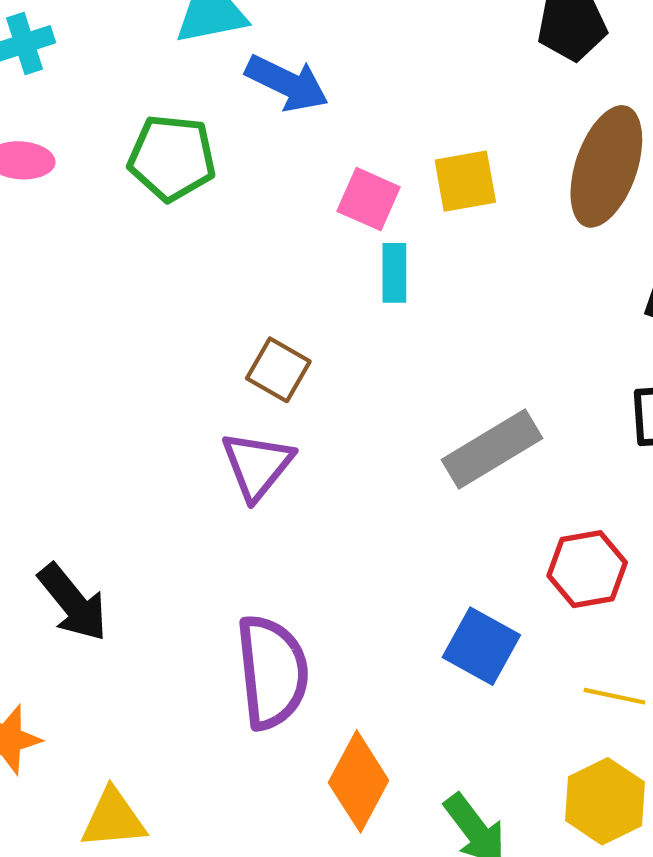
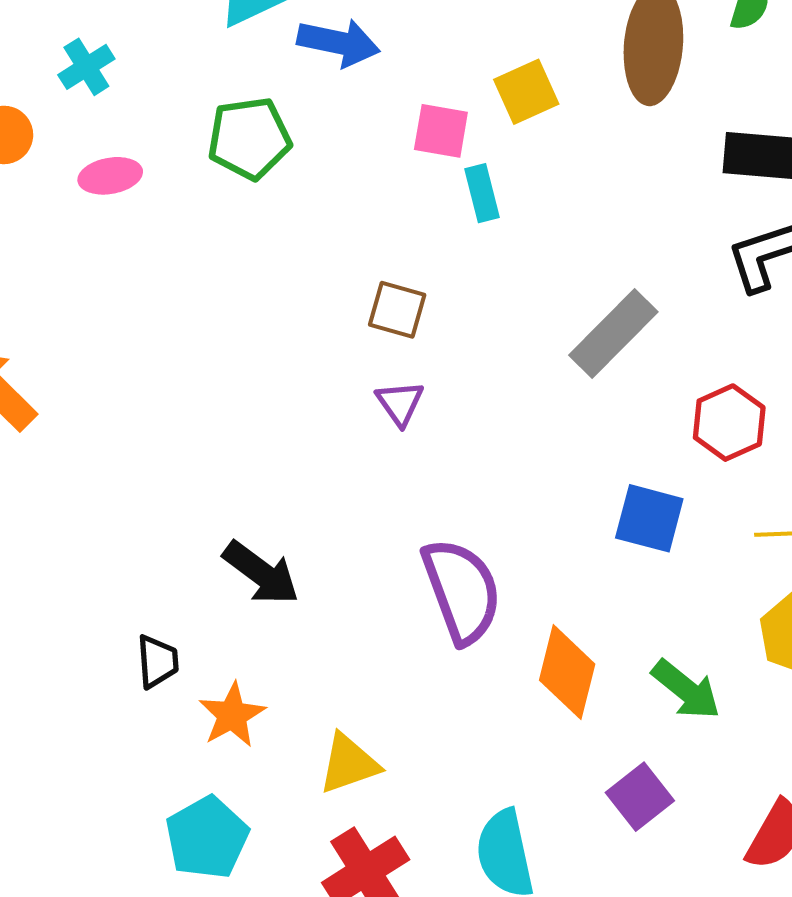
purple triangle: (257, 465) -> (400, 403), size x0.7

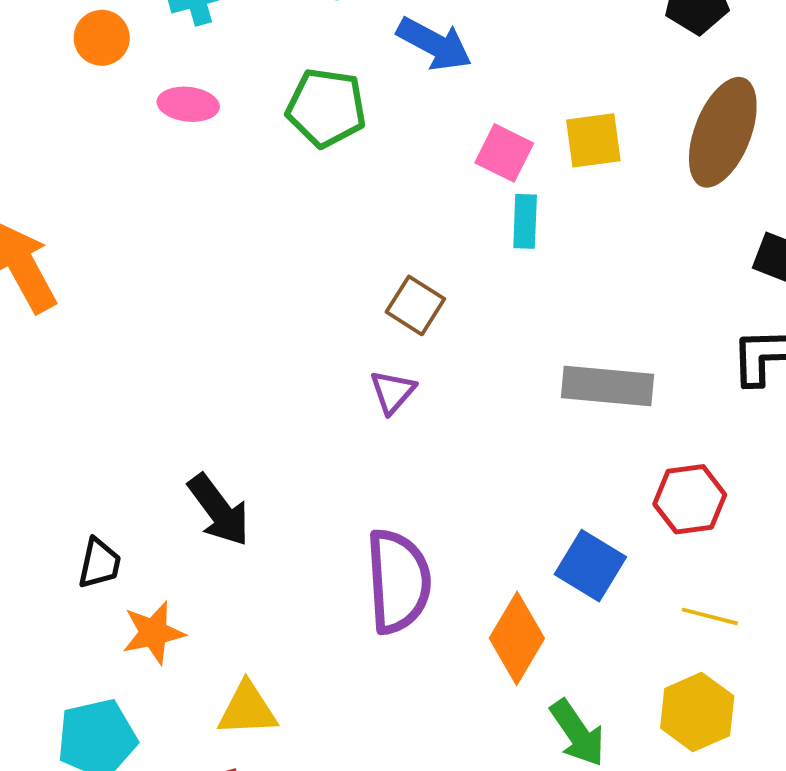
gray rectangle: (613, 334) -> (608, 386), turned 34
orange diamond: (567, 672) -> (517, 638), moved

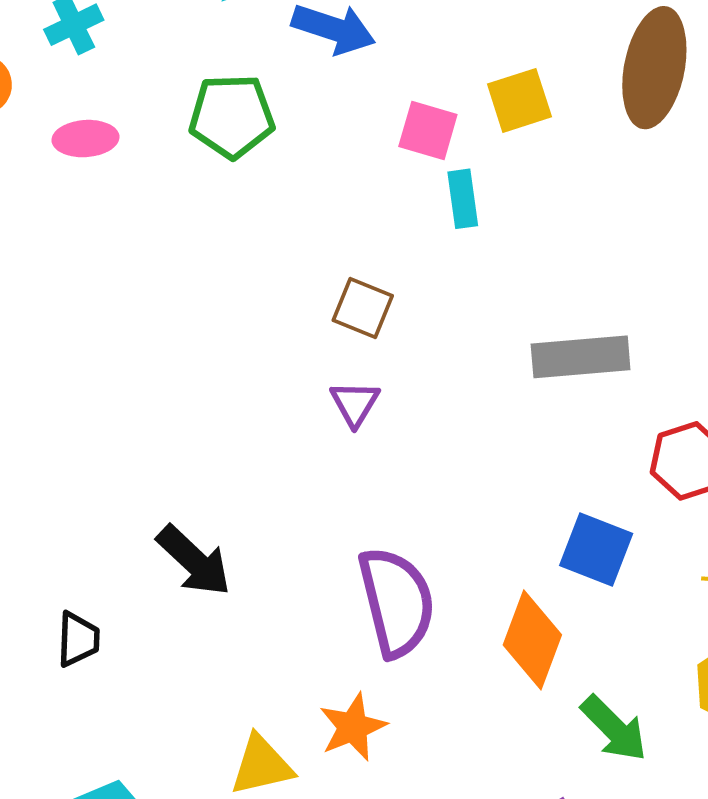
orange star: (153, 633) -> (353, 727), moved

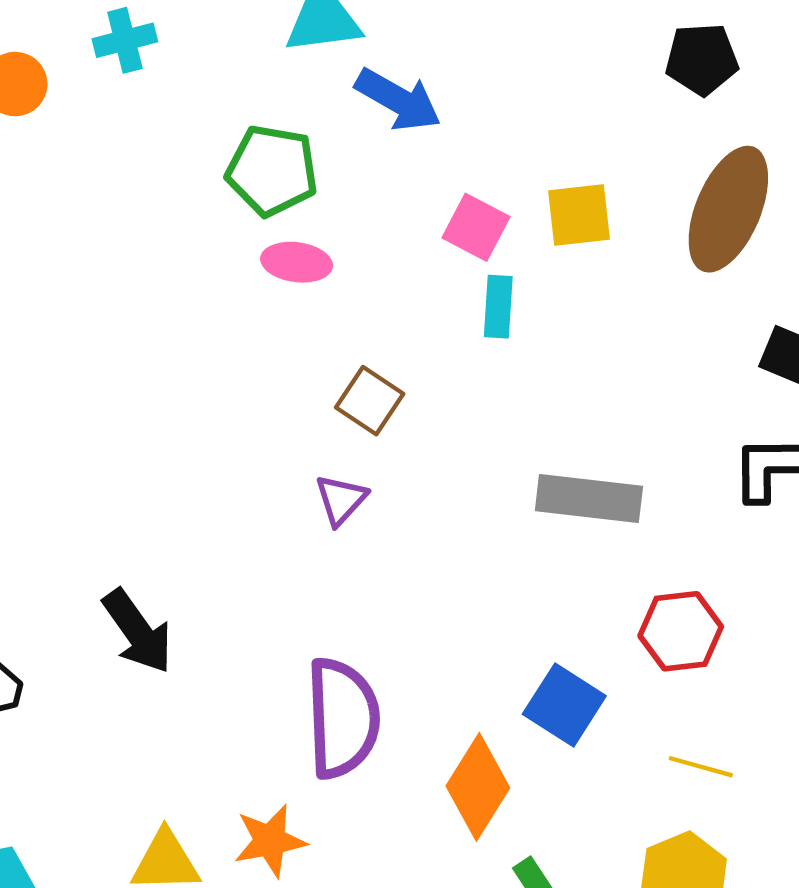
pink ellipse: (86, 139) -> (297, 262), moved

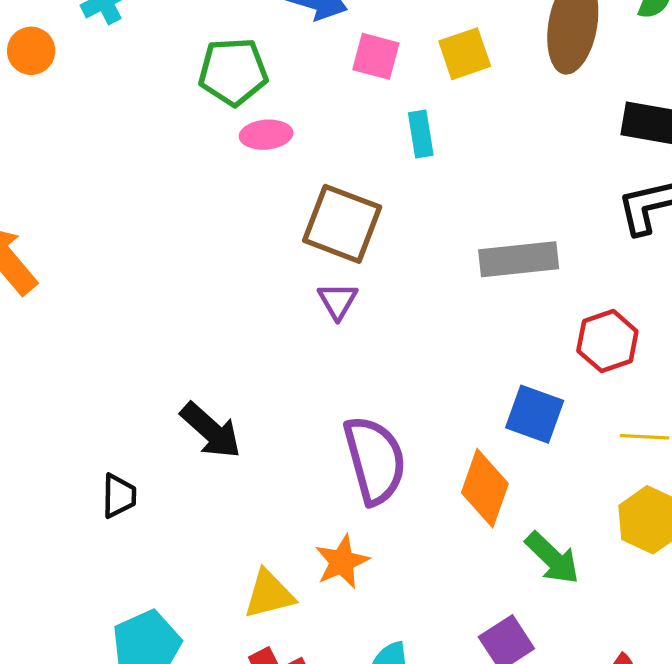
pink square: (476, 227) -> (376, 56), moved
brown square: (370, 401) -> (342, 224), size x1.6

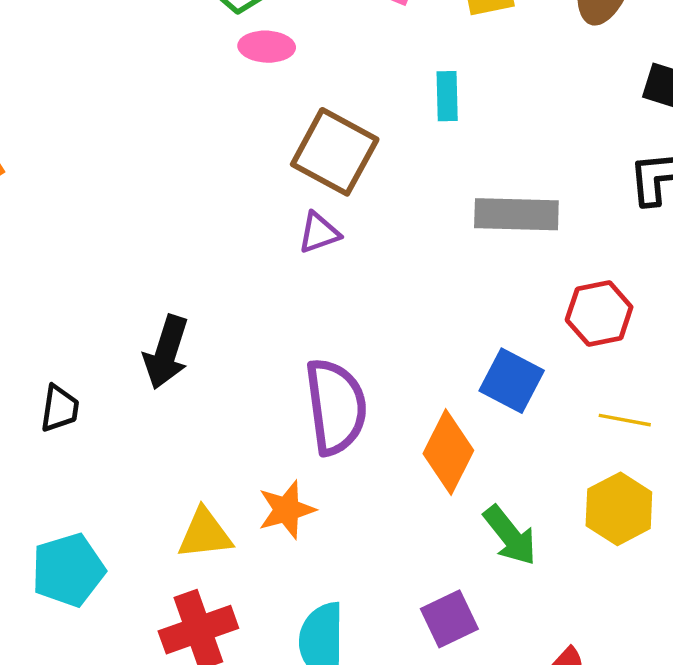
cyan rectangle: (421, 134) -> (447, 96), moved
purple triangle: (338, 301) -> (319, 233), turned 33
black arrow: (211, 431) -> (166, 352), turned 58

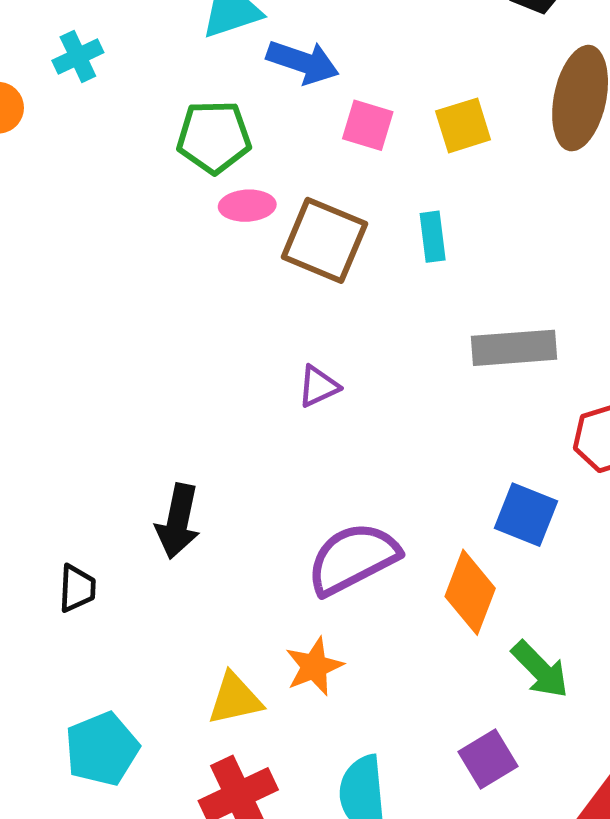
brown square: (335, 152) -> (324, 240), moved
purple semicircle: (336, 407) -> (353, 559), turned -104

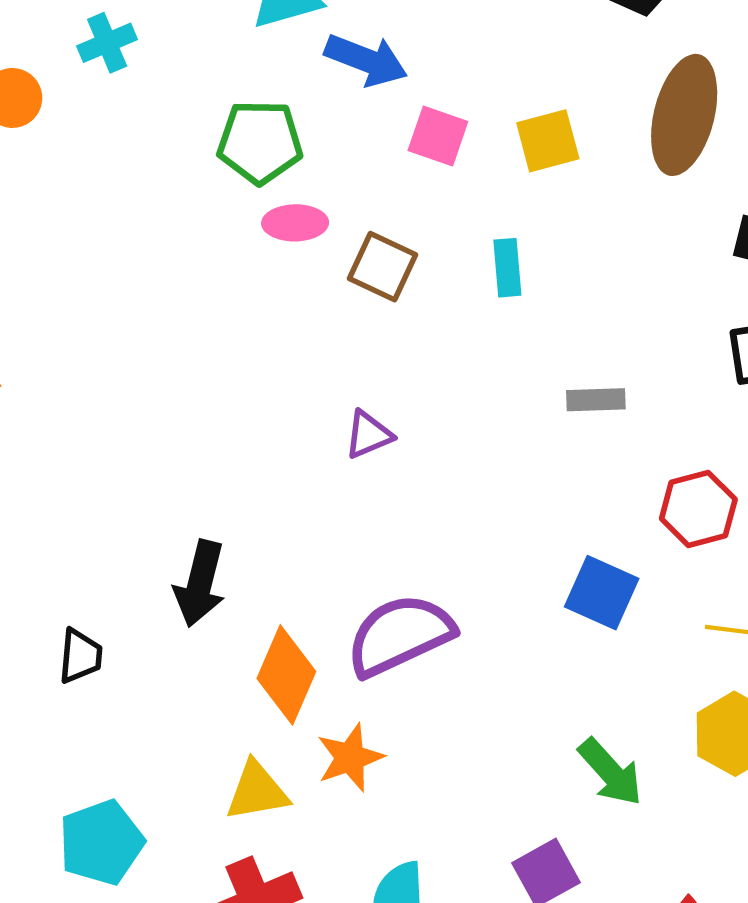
brown square: (324, 240) -> (382, 267), size x0.7
gray rectangle: (514, 348) -> (596, 400), size x0.6
orange diamond: (470, 592) -> (286, 675), moved

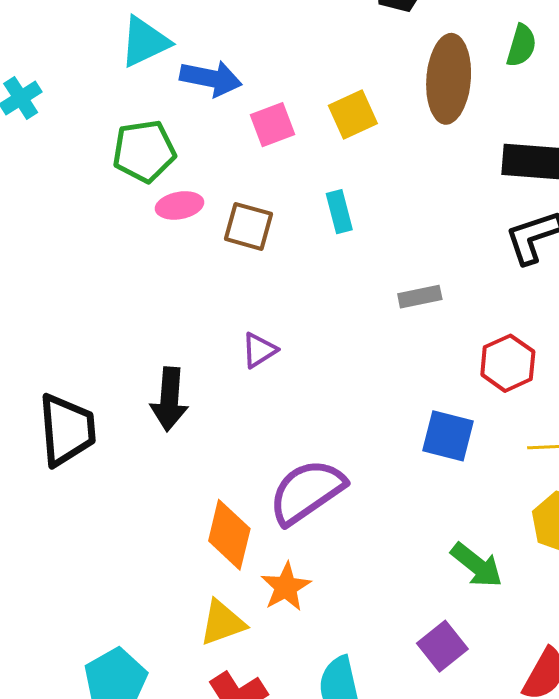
pink square: (438, 136) -> (272, 125), turned -30
black arrow: (200, 584) -> (169, 399), moved
black trapezoid: (80, 656) -> (67, 430), moved, size x1.8

